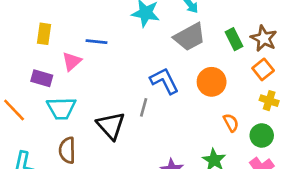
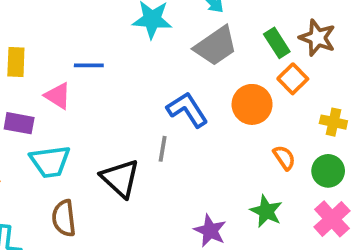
pink triangle: (72, 61) -> (58, 96), turned -40
orange square: (263, 69) -> (293, 79), moved

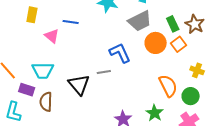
orange circle: (252, 104) -> (156, 43), moved
purple rectangle: (19, 123) -> (27, 90), moved
gray line: (163, 149) -> (104, 72), turned 64
orange semicircle: (284, 158) -> (168, 86), size x1.6

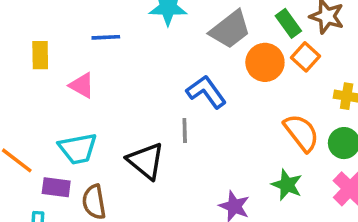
blue line: (71, 22) -> (106, 37), moved
gray line: (104, 72) -> (185, 131), turned -72

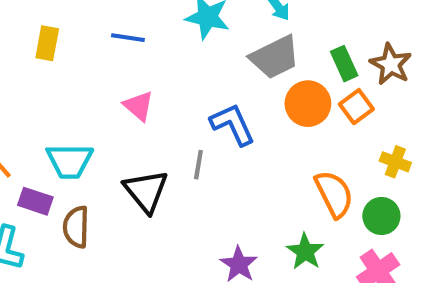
pink triangle: (82, 85) -> (139, 106), moved

